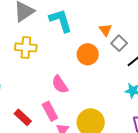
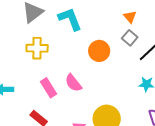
orange triangle: (105, 30) -> (130, 17), moved
pink rectangle: (50, 111) -> (48, 88), moved

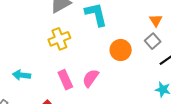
yellow cross: (37, 48) -> (59, 39), turned -30
pink semicircle: (73, 83) -> (91, 78), turned 66

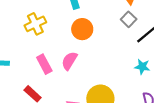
orange circle: (121, 50) -> (82, 29), moved

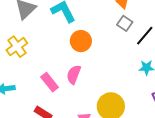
yellow cross: (35, 24) -> (17, 47), moved

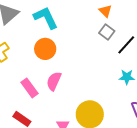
orange circle: (81, 41) -> (45, 49), moved

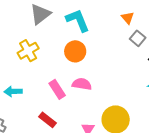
orange triangle: (105, 11) -> (128, 18), moved
pink semicircle: (54, 81) -> (82, 84), turned 72

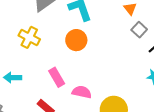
yellow cross: (28, 51) -> (29, 37), turned -35
pink semicircle: (82, 84) -> (82, 92), moved

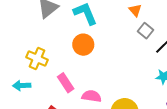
yellow cross: (29, 37) -> (37, 59), moved

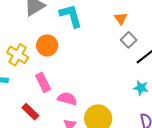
orange circle: (83, 45) -> (47, 45), moved

